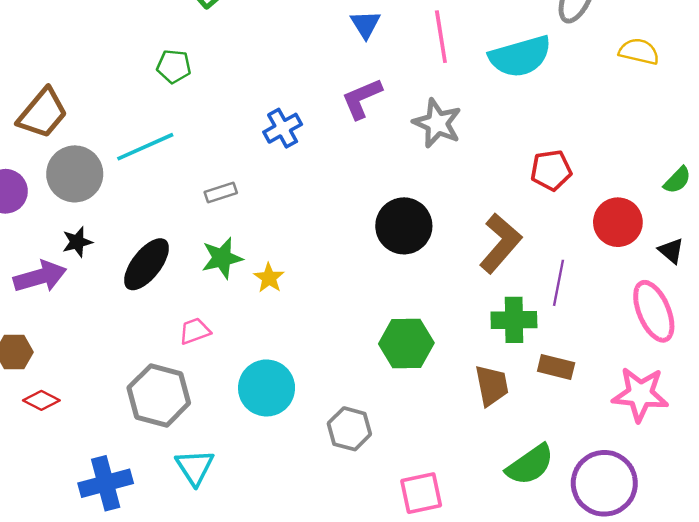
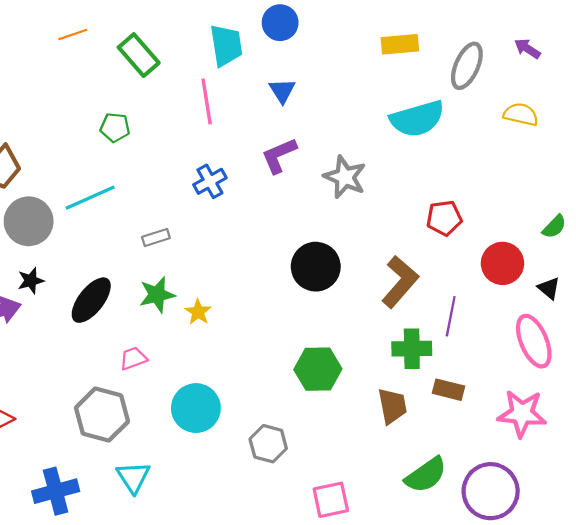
pink line: (441, 37) -> (207, 101), moved

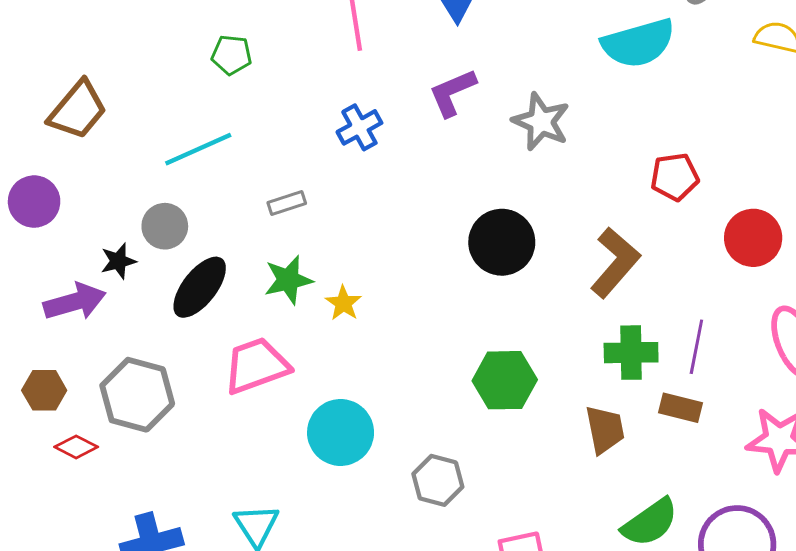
gray circle: (29, 221) -> (165, 226), moved, size x0.7
purple line: (451, 316) -> (696, 347), moved
pink trapezoid: (133, 358) -> (256, 366), size x1.8
gray hexagon: (102, 415) -> (137, 395), moved

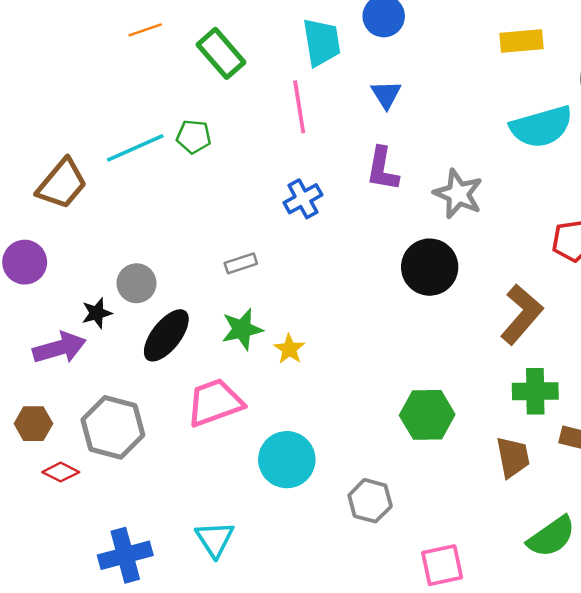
purple L-shape: (452, 93) -> (382, 169), turned -57
cyan line: (198, 149) -> (135, 148), moved
black circle: (502, 242) -> (430, 267), moved

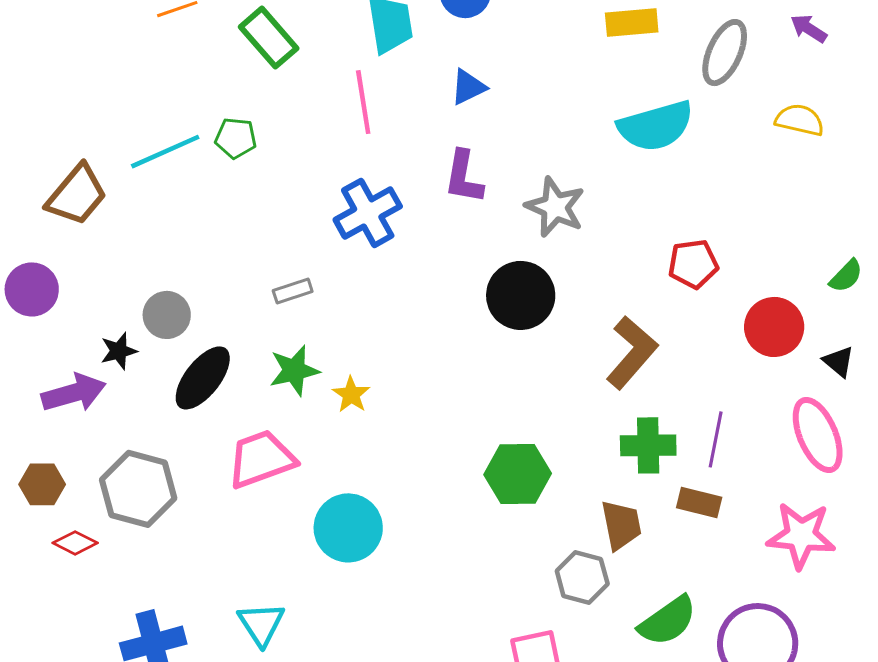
blue triangle: (386, 94) -> (468, 87), turned 36
blue cross: (303, 199) -> (368, 213), size x1.4
gray hexagon: (370, 501) -> (582, 577), moved

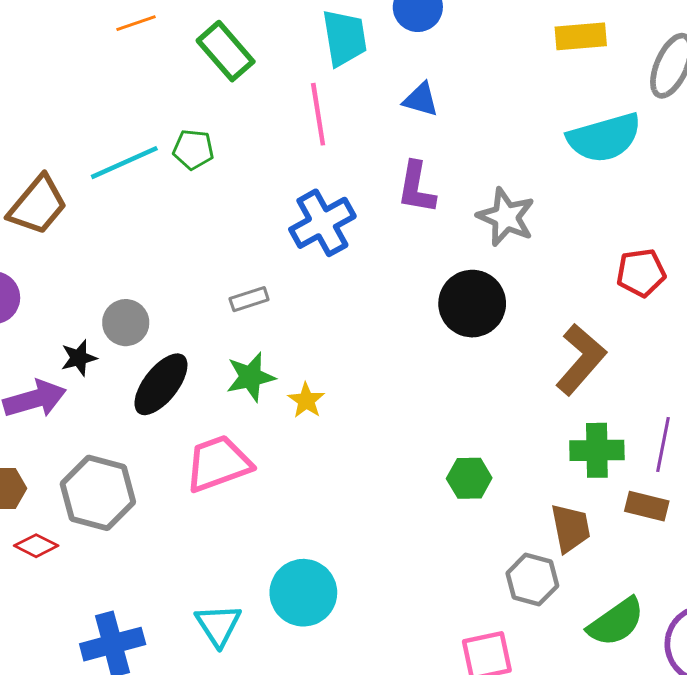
blue triangle: (468, 87) -> (421, 99), turned 42
green hexagon: (518, 474) -> (469, 478), size x0.7
cyan circle: (348, 528) -> (303, 593), moved

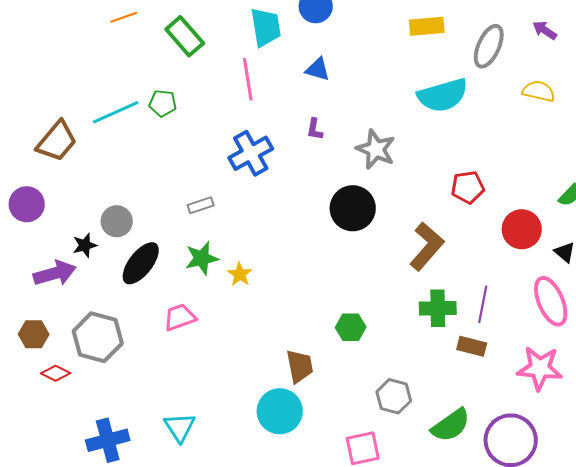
purple L-shape: (416, 188) -> (315, 129), size x0.6
pink trapezoid: (218, 464) -> (180, 317), size x0.7
brown trapezoid: (571, 528) -> (300, 366), moved
cyan circle: (303, 593) -> (280, 411), moved

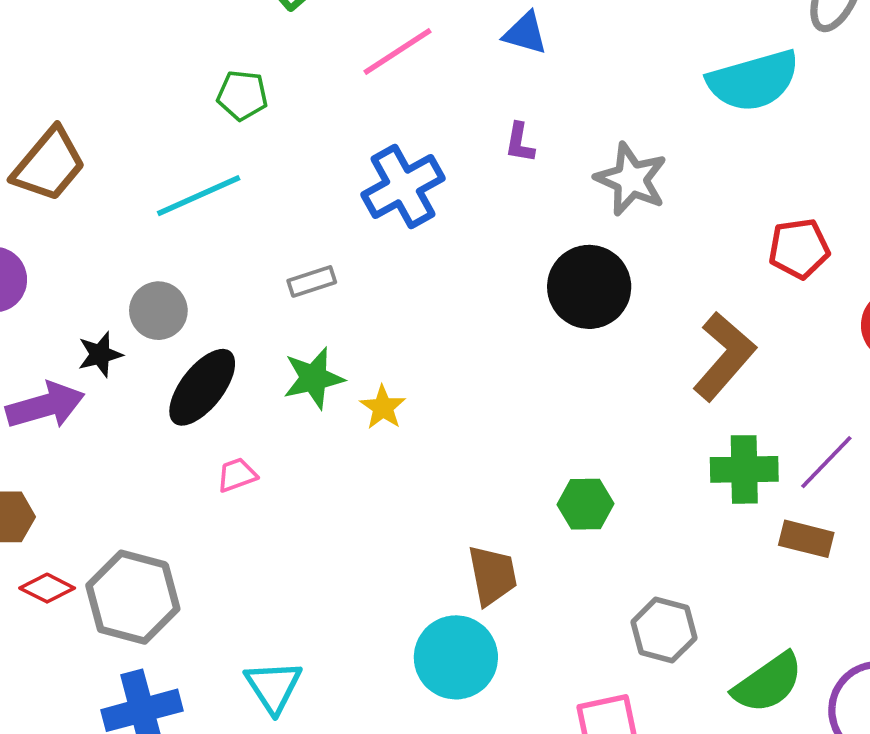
pink line: (248, 79) -> (397, 51), turned 66
cyan line: (116, 112) -> (199, 196), moved
purple line: (483, 304) -> (826, 462), turned 33
pink trapezoid: (180, 317) -> (237, 475), moved, size x0.7
gray hexagon: (98, 337) -> (133, 597), moved

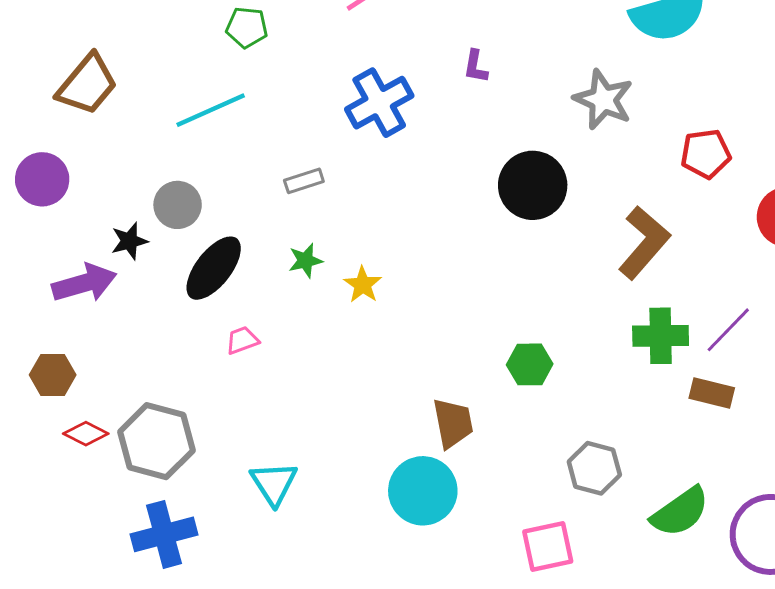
gray star: (631, 179) -> (603, 100), moved
green star: (314, 378) -> (305, 261), size x0.7
cyan triangle: (273, 687) -> (274, 483), moved

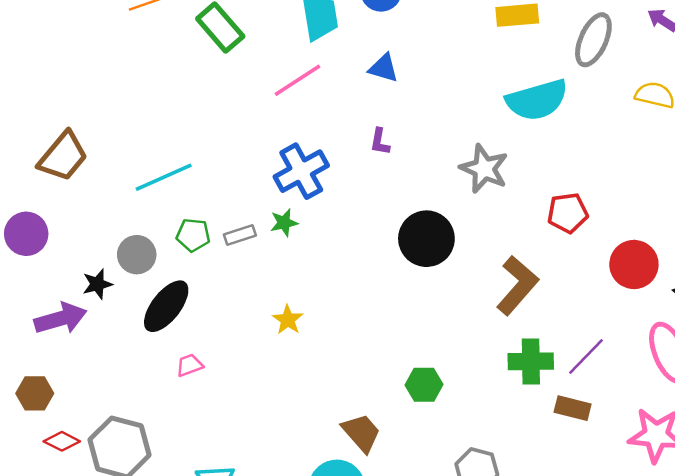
green pentagon: (247, 27) -> (193, 235), moved
green star: (305, 261) -> (284, 223), moved
brown trapezoid: (453, 423) -> (361, 433), turned -30

